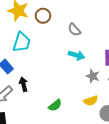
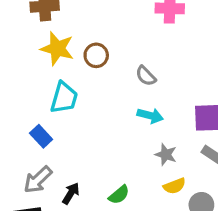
gray star: (93, 76) -> (166, 155), moved
black arrow: (23, 84) -> (71, 193), moved, turned 48

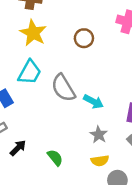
brown circle: (96, 55) -> (84, 38), moved
gray semicircle: (146, 76) -> (63, 88), moved, size x1.6
green semicircle: (119, 195) -> (55, 158), turned -102

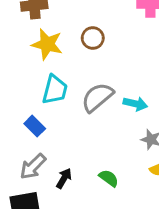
brown circle: (84, 38) -> (93, 38), moved
gray semicircle: (63, 88) -> (97, 97), turned 96

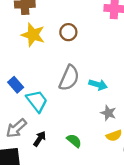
cyan trapezoid: (55, 90) -> (37, 101), moved, turned -55
gray semicircle: (97, 97) -> (69, 78), turned 150
blue rectangle: (35, 126) -> (16, 85), moved

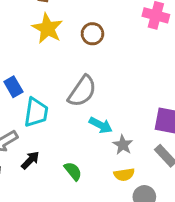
cyan arrow: (98, 85) -> (101, 125), moved
cyan trapezoid: (37, 101) -> (36, 112), turned 35

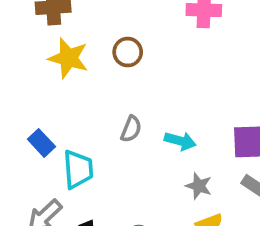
gray semicircle: (82, 91) -> (131, 129), size x0.6
cyan arrow: (101, 125) -> (180, 141), moved

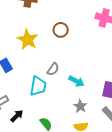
yellow star: (68, 58) -> (28, 40), moved
cyan trapezoid: (78, 169) -> (38, 86), moved

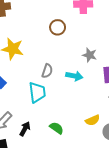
brown circle: (61, 30) -> (58, 27), moved
gray star: (80, 106) -> (90, 55), moved

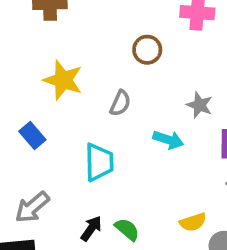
gray semicircle: (47, 71) -> (120, 103), moved
black arrow: (25, 129) -> (91, 228), moved

